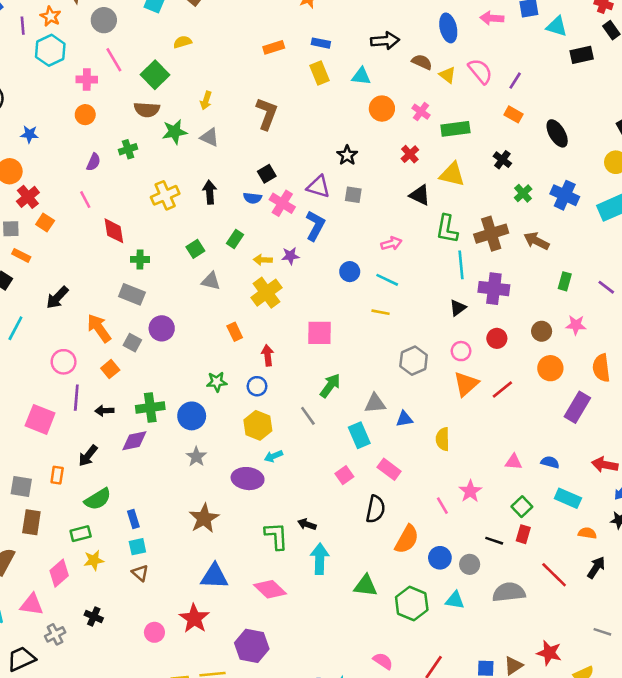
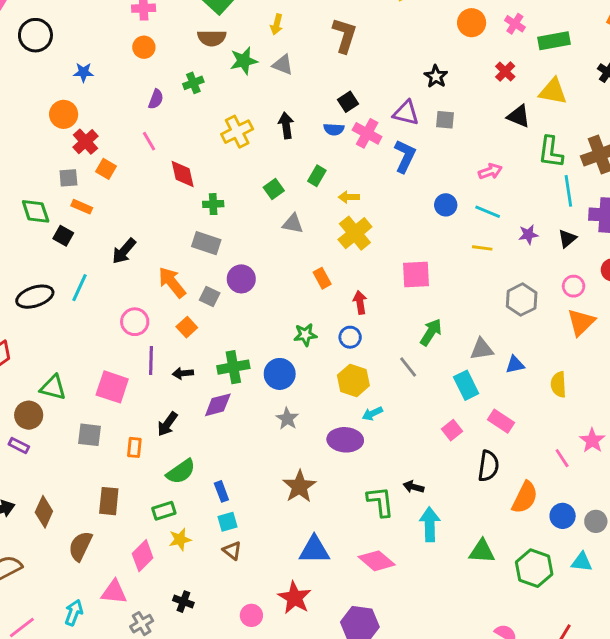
purple star: (290, 256) -> (528, 235), moved
gray square: (21, 487) -> (89, 435), moved

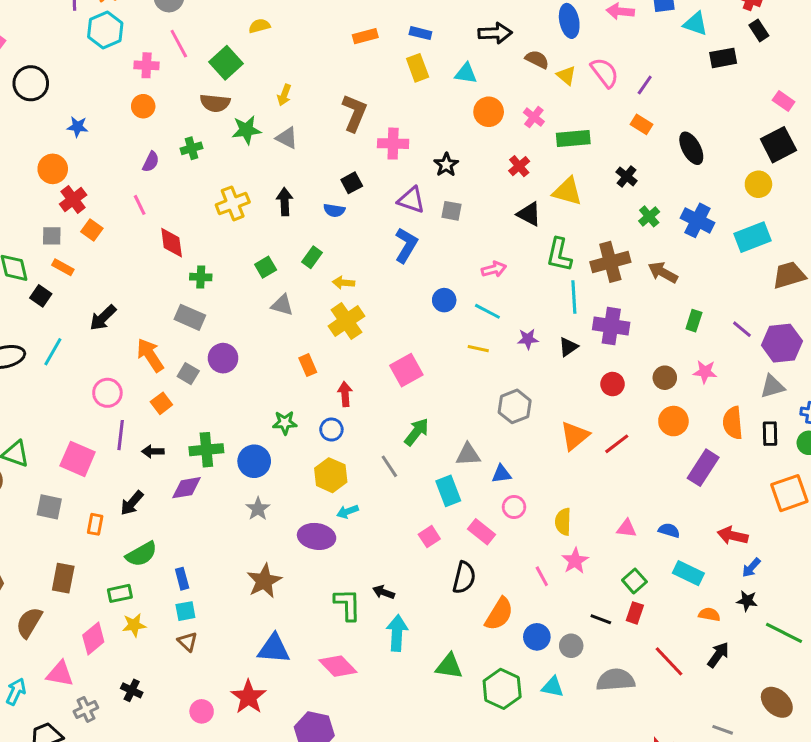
pink cross: (367, 133) -> (393, 144), moved, turned -32
pink square: (416, 275) -> (406, 370), turned -32
pink circle: (574, 286) -> (514, 507), moved
yellow semicircle: (559, 384) -> (563, 522), moved

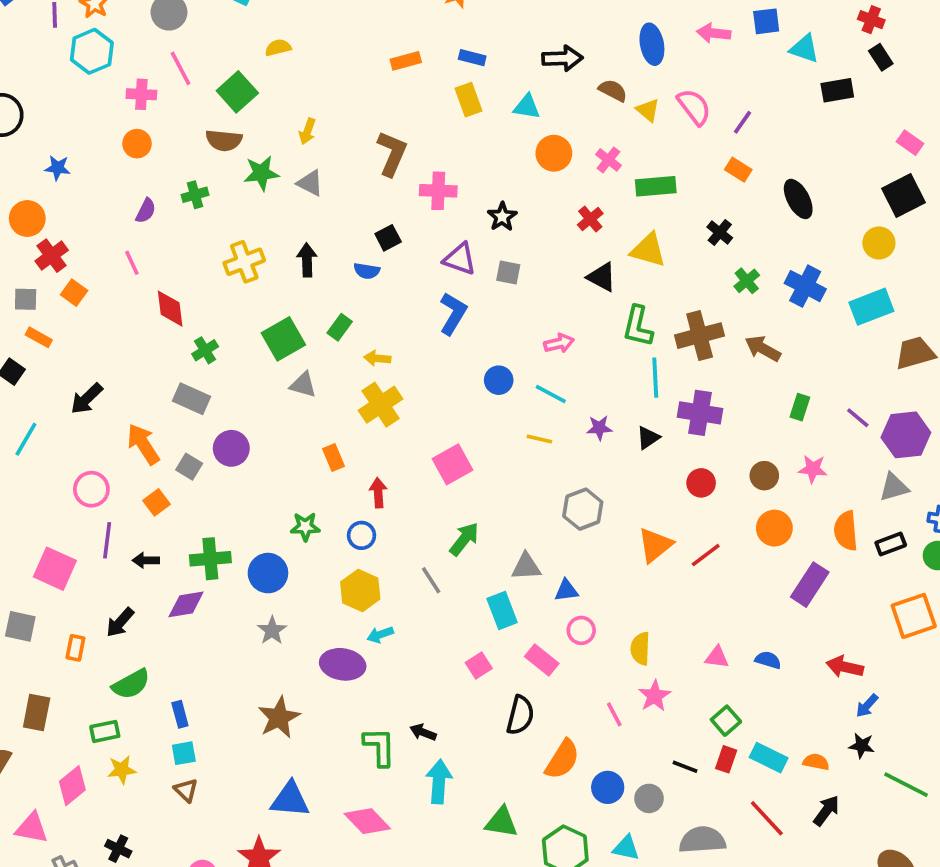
green square: (266, 267) -> (283, 339), size x1.6
green cross: (201, 277) -> (205, 350), turned -35
black rectangle: (770, 434) -> (891, 544), turned 70
cyan rectangle: (688, 573) -> (769, 758), moved

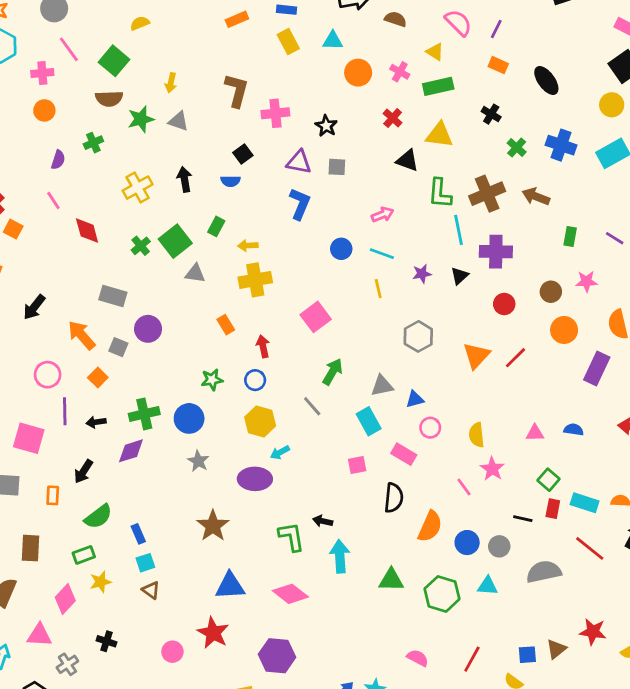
yellow triangle: (648, 110) -> (435, 52), moved
green cross: (205, 350) -> (141, 246), moved
yellow cross: (381, 405) -> (255, 280), turned 32
yellow line: (539, 439) -> (378, 289), turned 72
pink square: (479, 665) -> (357, 465), turned 30

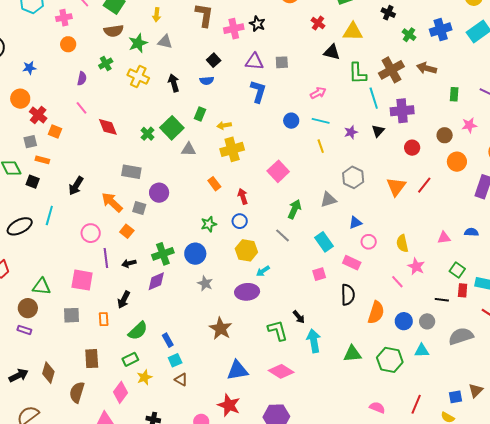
black star: (326, 126) -> (257, 24), moved
blue cross: (561, 145) -> (441, 30), turned -30
yellow cross: (138, 188) -> (138, 76), moved, turned -30
gray triangle: (382, 386) -> (328, 200), moved
black arrow: (323, 521) -> (299, 317), turned -136

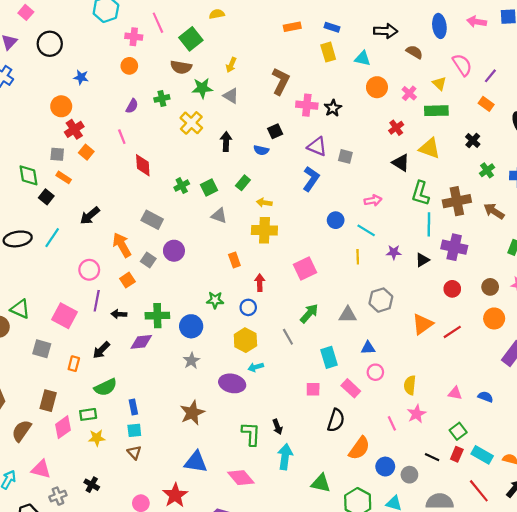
green square: (172, 128) -> (209, 188), size x0.7
pink diamond: (120, 392) -> (63, 427), moved

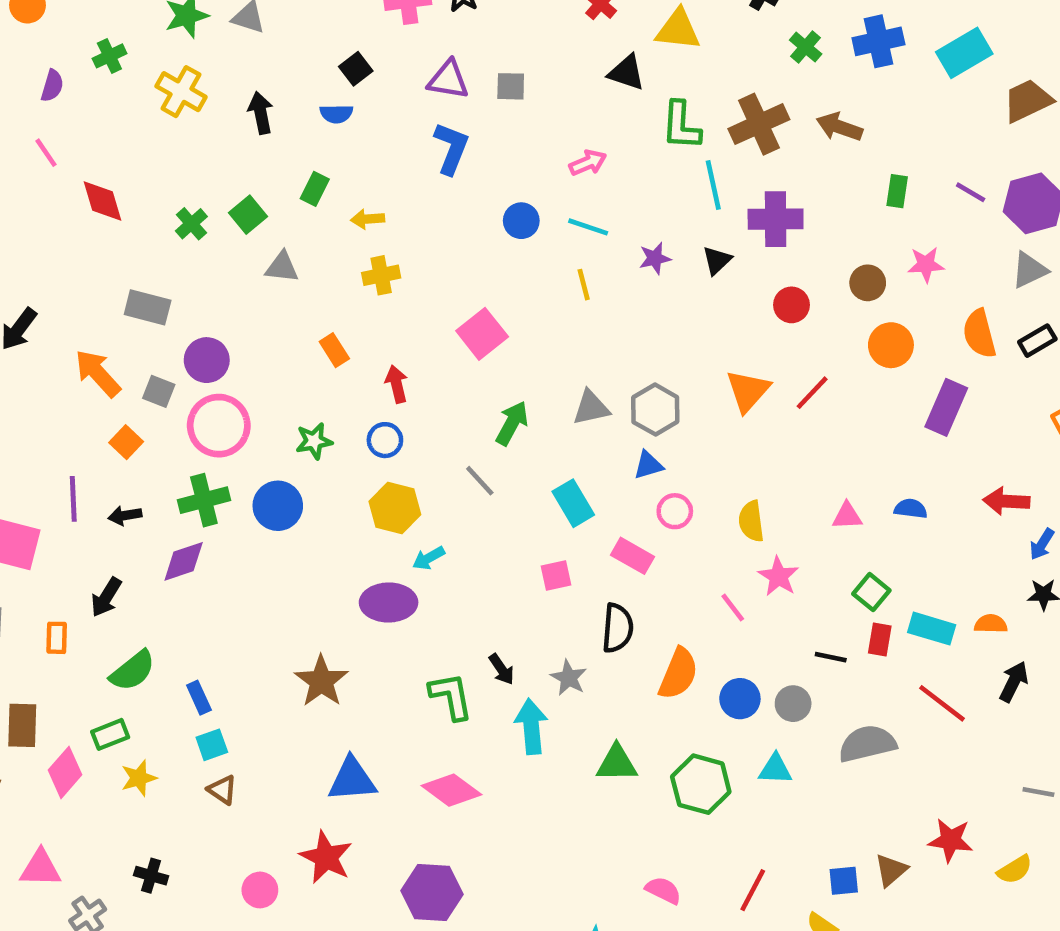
yellow cross: (264, 230) -> (381, 275), size x0.7
pink circle: (89, 270) -> (219, 426), moved, size x1.4
gray hexagon: (381, 300) -> (655, 410), moved
gray star: (191, 361) -> (569, 678), moved

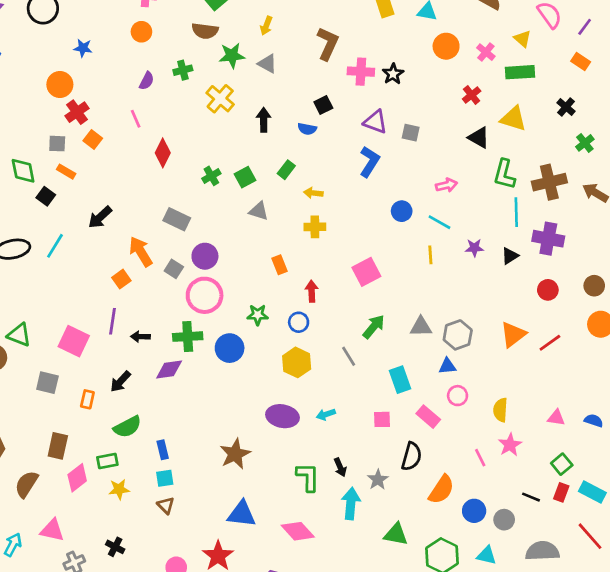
red diamond: (103, 201) -> (163, 153), turned 32
orange square: (126, 442) -> (121, 279), moved
cyan arrow: (429, 558) -> (326, 414), moved

